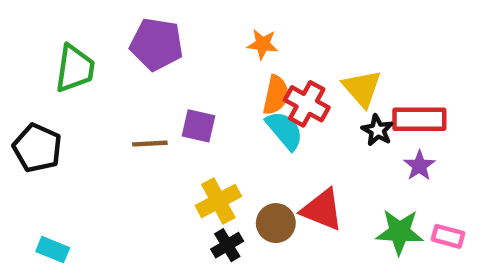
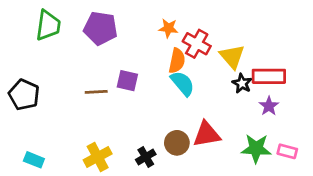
green trapezoid: (75, 68) -> (48, 25), moved
red cross: (307, 104) -> (197, 44), moved
yellow cross: (218, 201) -> (98, 157), moved
red triangle: (322, 210) -> (207, 134), turned -32

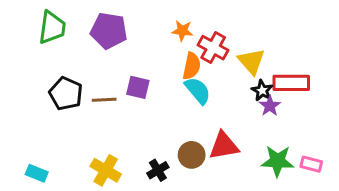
black pentagon: (24, 95) -> (66, 94), moved
purple star: (269, 106) -> (270, 106), moved
yellow cross: (98, 157) -> (106, 170), turned -32

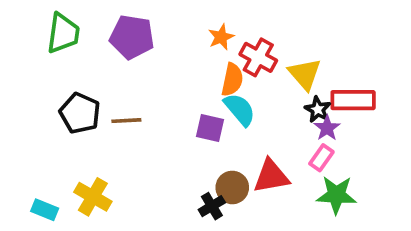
orange star: (182, 31) -> (221, 37), turned -30
purple square: (138, 87) -> (210, 128), moved
pink rectangle: (311, 164) -> (321, 158), moved, turned -70
yellow cross: (106, 170) -> (93, 197), moved
black cross: (158, 170) -> (212, 206), moved

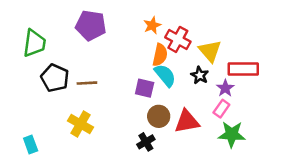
green trapezoid: (63, 33) -> (34, 43), moved
black star: (318, 109) -> (200, 75), moved
brown circle: (232, 187) -> (159, 116), moved
yellow cross: (93, 197) -> (81, 124), moved
cyan rectangle: (45, 210) -> (31, 145), turned 48

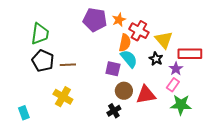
purple pentagon: (91, 25) -> (95, 20), moved
green trapezoid: (34, 43) -> (40, 34), moved

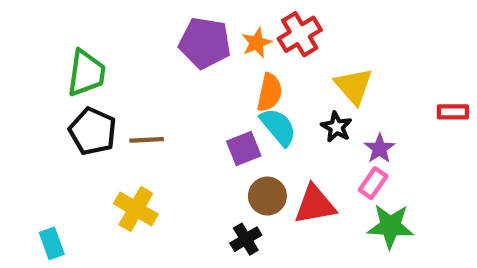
red cross: (139, 31) -> (300, 34), moved, turned 30
red rectangle: (190, 54) -> (453, 112), moved, size x0.6
purple square: (113, 69) -> (244, 149), turned -35

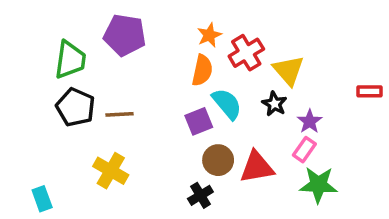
red cross: (300, 34) -> (246, 53), moved
purple pentagon: (205, 43) -> (125, 35), moved
orange semicircle: (270, 92) -> (202, 70), moved

